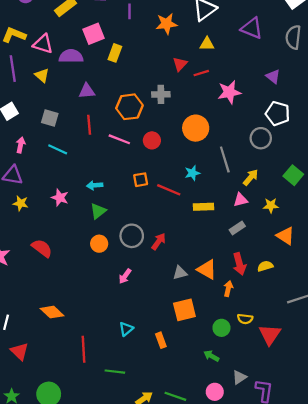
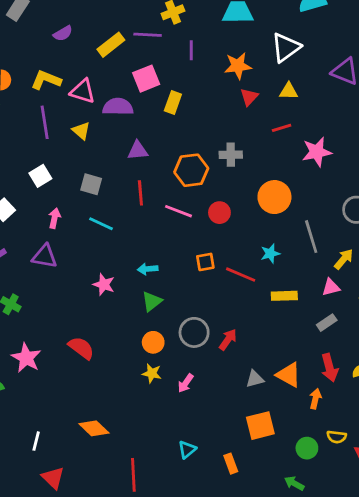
red triangle: (180, 64) -> (249, 97), moved
yellow star: (21, 203) -> (152, 373), moved

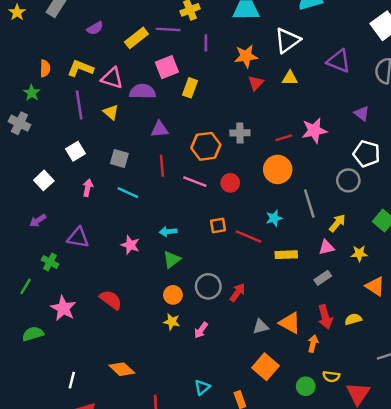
red line: (282, 128) -> (284, 138), moved
purple triangle: (45, 256) -> (78, 238), moved
orange square: (260, 426) -> (266, 367), turned -35

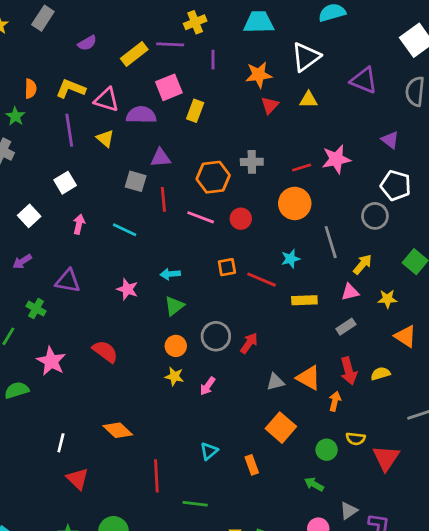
gray square: (119, 158) -> (136, 181), moved

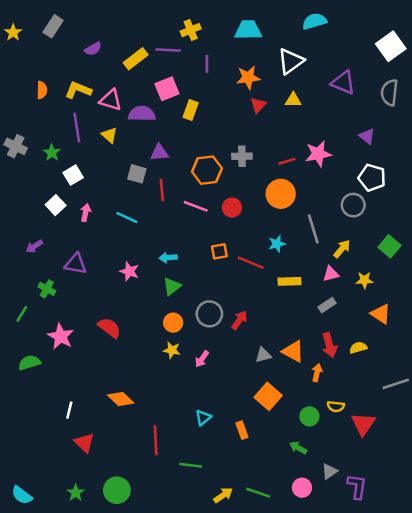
green star: (15, 116) -> (52, 153), moved
white square: (29, 216) -> (56, 205), moved

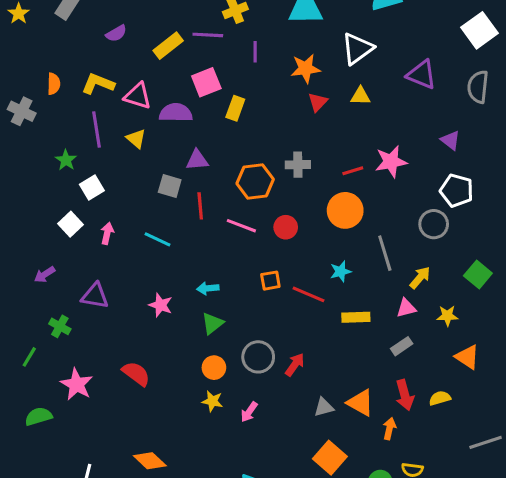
gray cross: (16, 146) -> (22, 111), moved

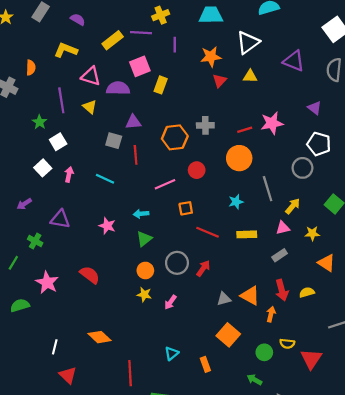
purple semicircle: (116, 33) -> (78, 20), moved, turned -120
yellow L-shape: (98, 84) -> (66, 50), moved
pink line: (241, 226) -> (165, 184), moved, turned -45
red line: (309, 294) -> (208, 232), moved

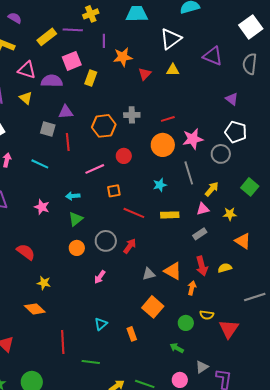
orange star: (211, 57) -> (123, 57), moved
pink star: (272, 123) -> (193, 139), moved
yellow star: (144, 294) -> (44, 283), moved

